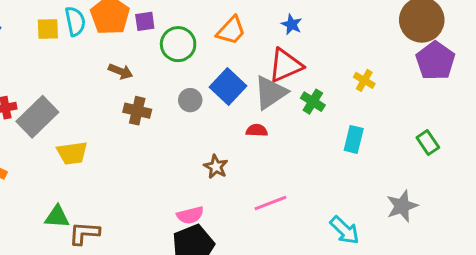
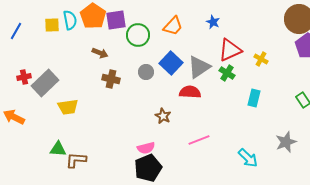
purple square: (145, 21) -> (116, 20), size x1.5
red triangle: (286, 65) -> (230, 50), moved
red semicircle: (257, 130) -> (190, 92), size x1.5

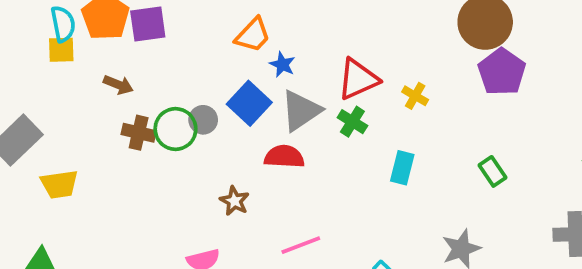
blue star: (213, 22) -> (282, 64), moved
yellow square: (52, 25) -> (61, 50), moved
green circle: (138, 35) -> (175, 129), moved

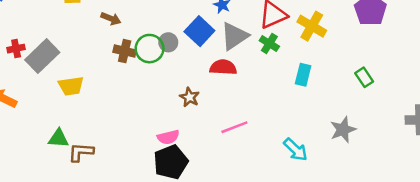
yellow cross: (415, 96) -> (312, 26), size x1.6

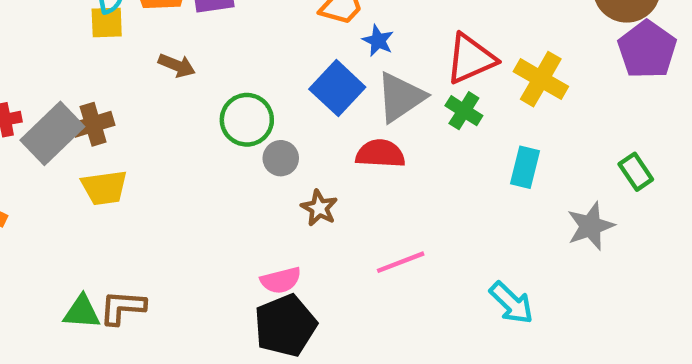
gray circle: (168, 42) -> (281, 158), moved
brown cross: (125, 51) -> (93, 124), moved, turned -30
gray star: (343, 130) -> (591, 226), moved
green triangle: (58, 138) -> (82, 312), moved

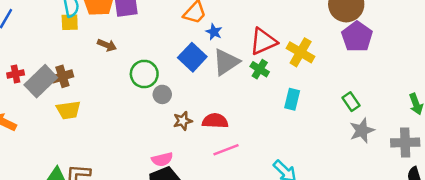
red semicircle: (380, 154) -> (215, 121), moved
brown star: (319, 208) -> (183, 121), turned 30
gray star: (591, 226) -> (362, 131), moved

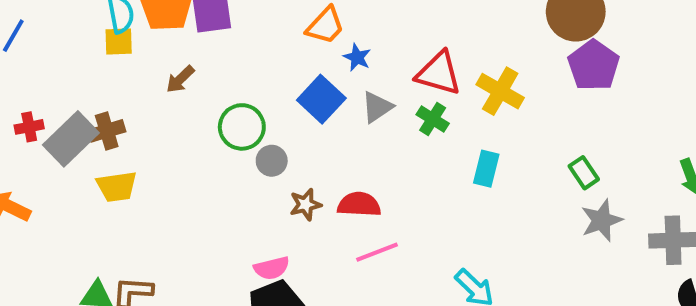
red triangle: (263, 42) -> (439, 73), turned 40
brown arrow: (107, 45) -> (180, 79), turned 114
gray triangle: (226, 62) -> (377, 107), size x0.7

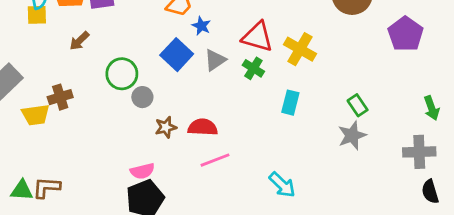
purple pentagon: (594, 65) -> (406, 34), moved
brown cross: (107, 131) -> (60, 97), moved
gray star: (602, 220) -> (352, 135), moved

